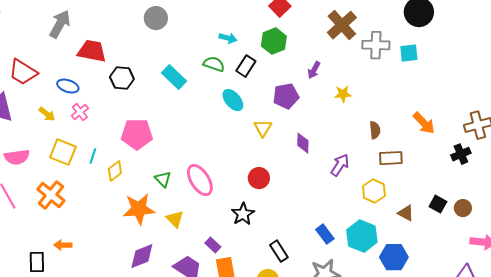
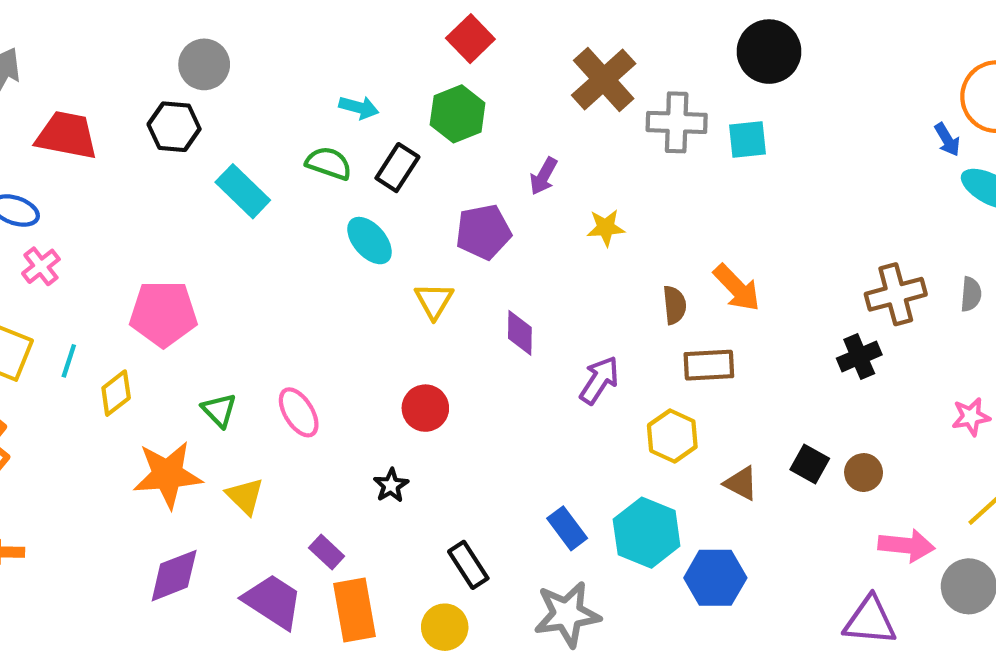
black hexagon: (122, 78) -> (174, 127), moved
orange arrow: (424, 123) -> (737, 288), moved
pink ellipse: (200, 180) -> (299, 412), size x0.7
black star: (243, 214) -> (391, 485), size x0.7

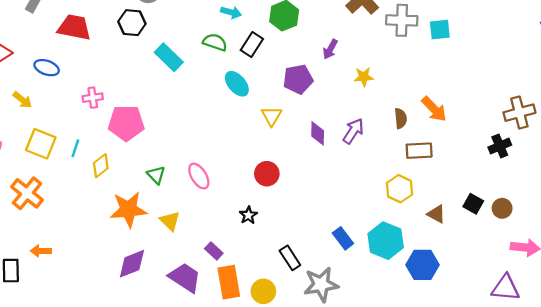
pink cross: (41, 266) -> (93, 98), moved, turned 30
purple arrow: (599, 380) -> (353, 131), moved
gray star: (567, 614) -> (321, 284), moved
yellow circle: (445, 627) -> (263, 291), moved

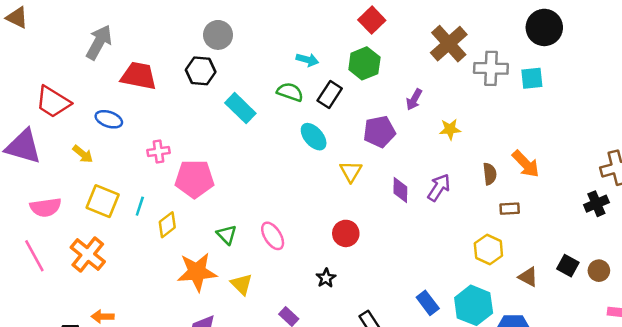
brown rectangle: (419, 151) -> (510, 209), size x0.7

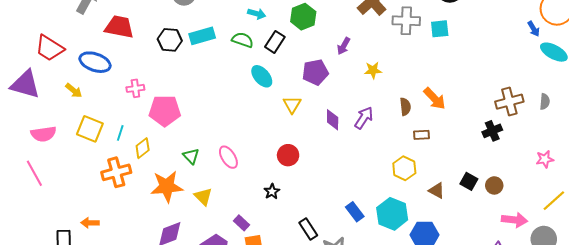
black hexagon: (201, 71) -> (170, 40), moved
cyan rectangle: (240, 108) -> (202, 36), moved, turned -60
blue ellipse: (109, 119) -> (95, 62), size x1.4
orange cross: (88, 254) -> (116, 172), moved, turned 36

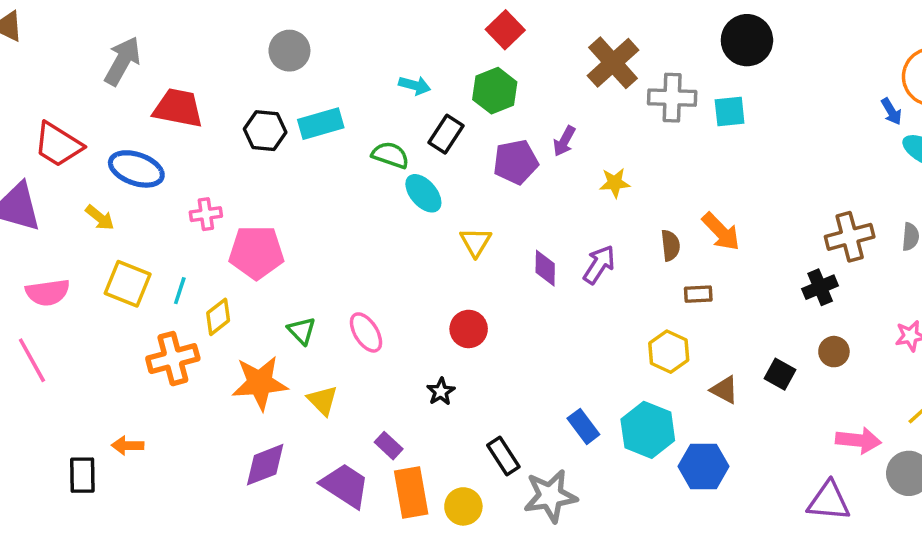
green semicircle: (243, 40) -> (390, 155), moved
purple pentagon: (315, 72) -> (516, 162), moved
brown circle: (494, 185) -> (834, 352), moved

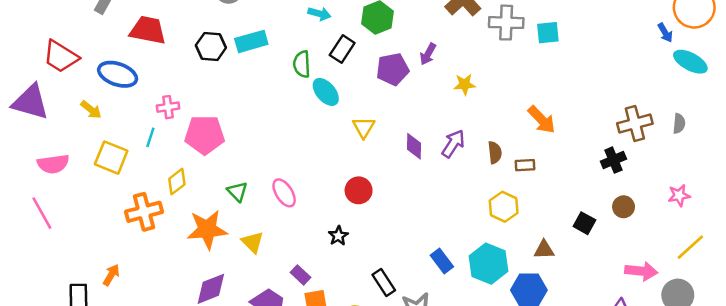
green semicircle: (390, 155) -> (302, 64), turned -112
brown semicircle: (670, 245) -> (495, 153), moved
cyan line: (180, 291) -> (150, 137), moved
brown triangle: (724, 390) -> (544, 250), moved, turned -30
orange arrow: (128, 446) -> (111, 275), turned 120

